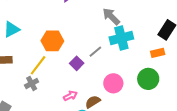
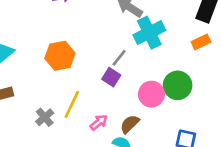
purple square: (77, 63) -> (111, 77), moved
yellow line: (38, 65) -> (72, 104), moved
green circle: (148, 79) -> (178, 85), moved

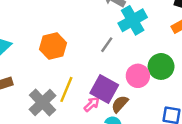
purple square: (111, 77) -> (104, 89), moved, size x1.6
gray cross: (45, 117) -> (43, 103), size x1.6

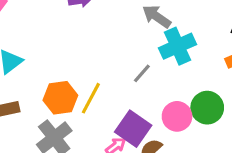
orange hexagon: (53, 46) -> (60, 98), moved
yellow line: (66, 89) -> (91, 98), moved

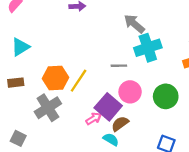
gray line: (142, 73) -> (119, 66), turned 42
pink circle: (177, 116) -> (130, 92), moved

